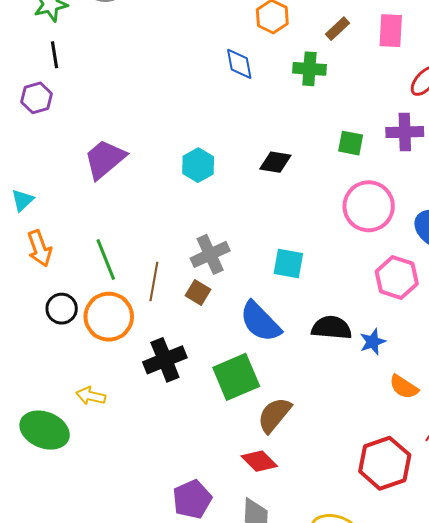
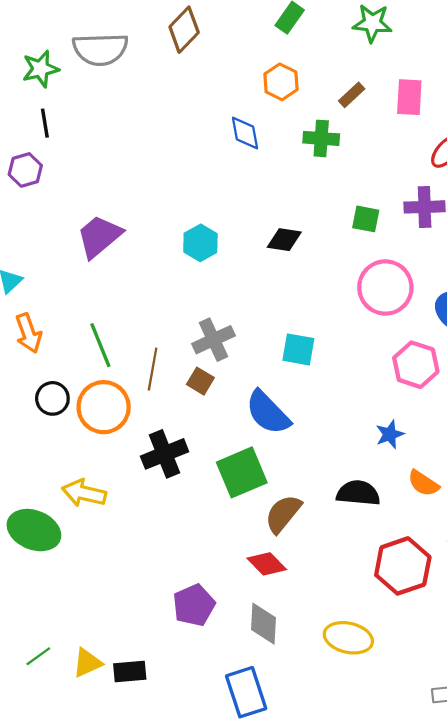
black semicircle: (332, 328) -> (358, 493), moved
yellow arrow: (91, 396) -> (84, 493), size x1.4

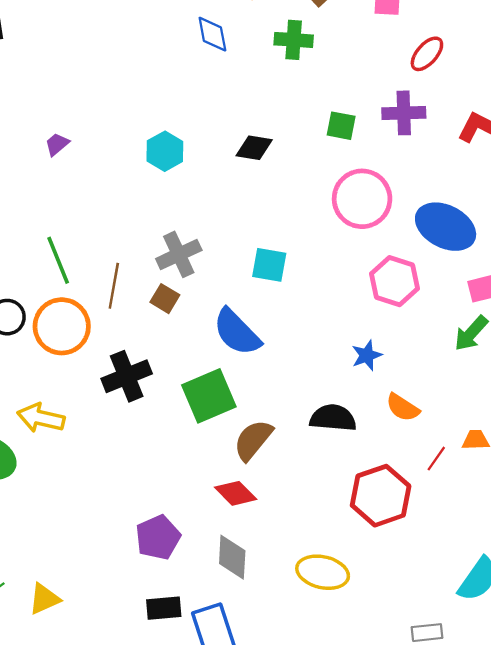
purple trapezoid: (99, 236) -> (57, 144), size x0.5
black rectangle: (130, 671) -> (164, 608), moved

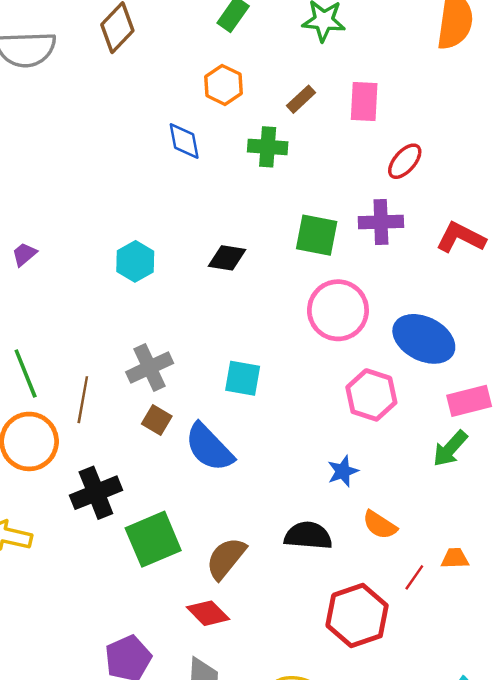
green square: (341, 126) -> (317, 235), size x1.4
brown square: (165, 299) -> (157, 420), moved
green square: (209, 396) -> (153, 539), moved

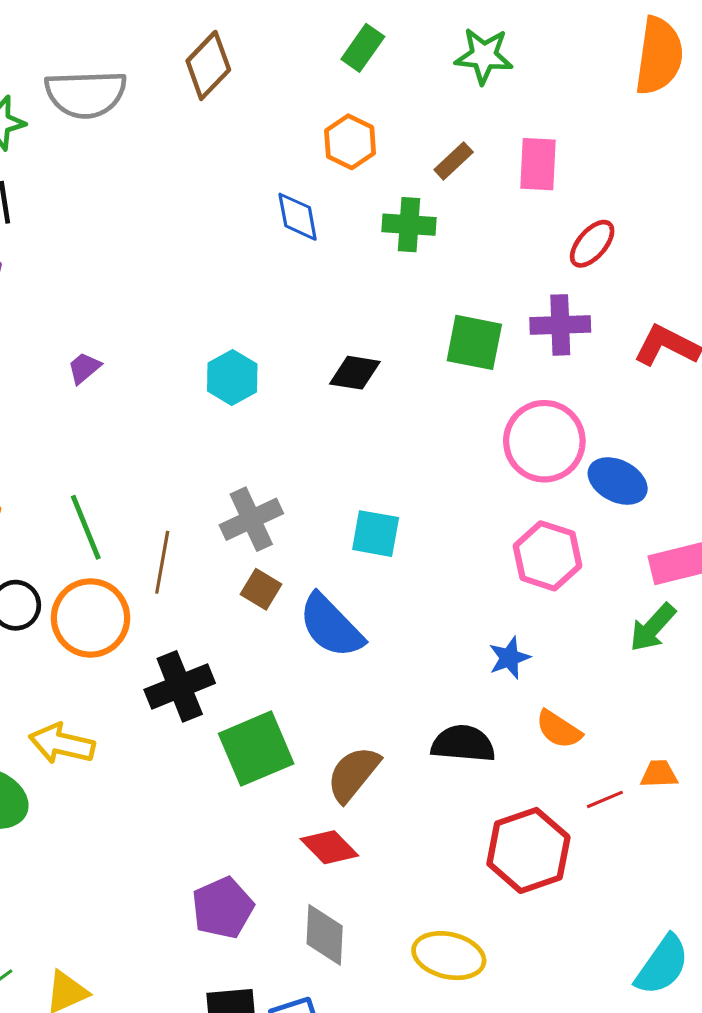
pink circle: (338, 310) -> (544, 441), moved
blue ellipse: (424, 339) -> (618, 481), size x0.7
red line: (414, 577) -> (605, 799), turned 32

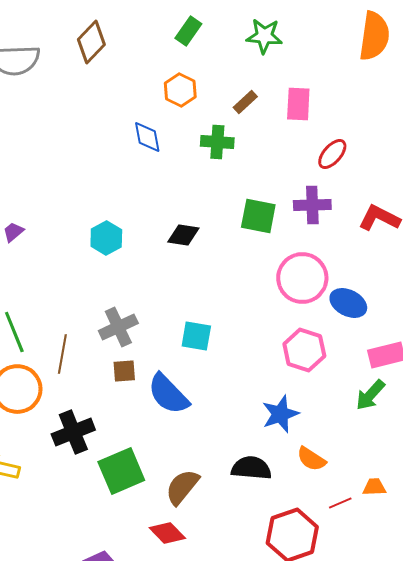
brown square: (261, 589) -> (124, 371), turned -35
blue star: (509, 658) -> (280, 414), size x1.4

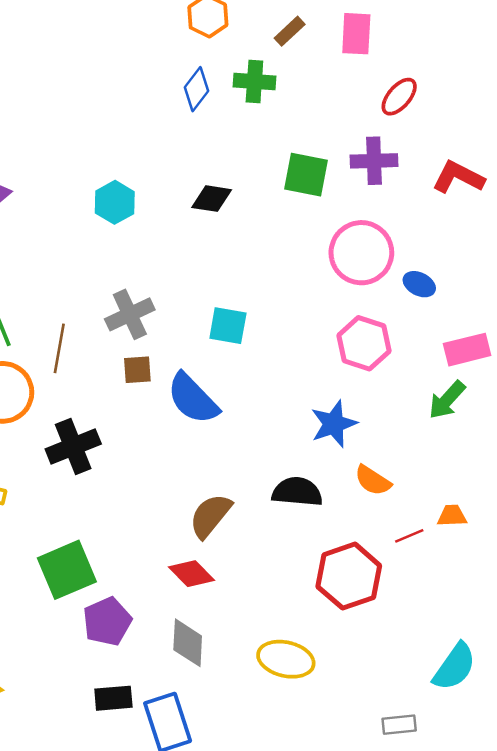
blue diamond: (147, 137) -> (197, 89), moved, turned 48
blue ellipse: (348, 303) -> (419, 284), size x0.7
green square: (121, 471) -> (67, 570), moved

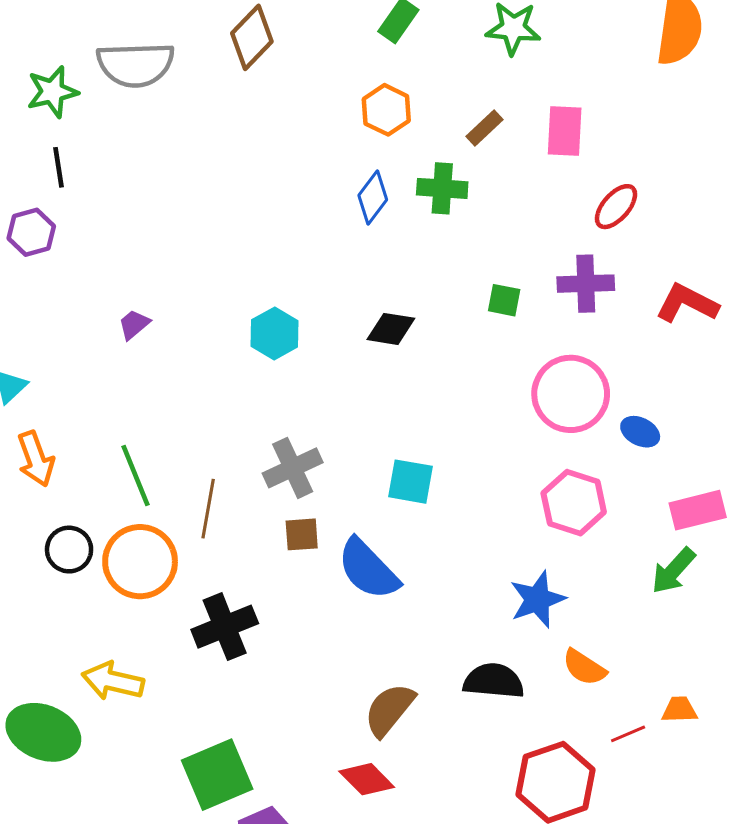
green square: (306, 175) -> (504, 300), size x0.6

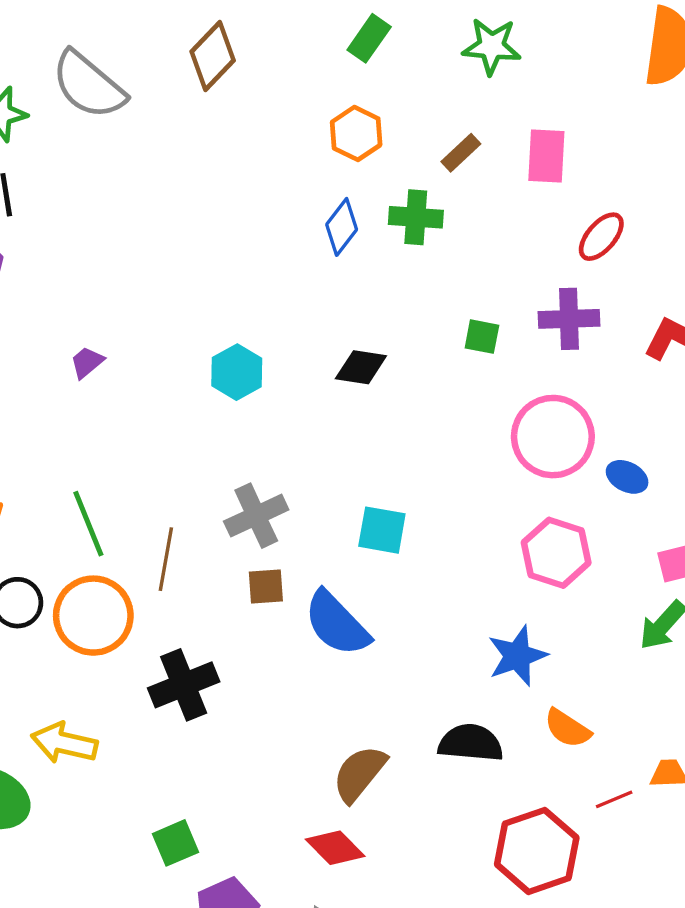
gray semicircle: (136, 65) -> (88, 85), turned 42
green square: (217, 775) -> (176, 843), size x0.6

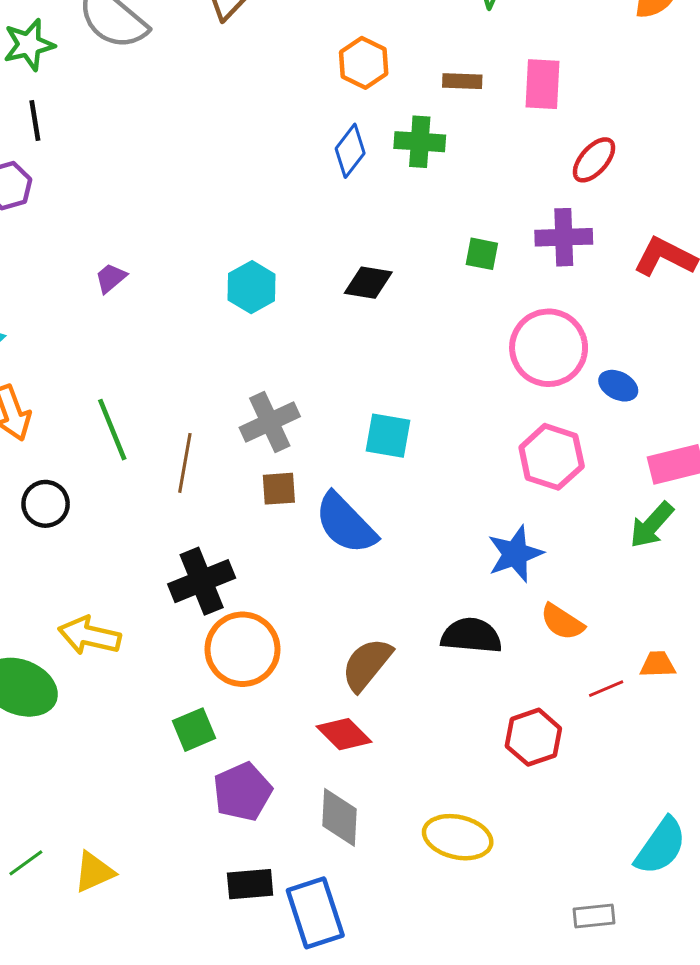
brown rectangle: (461, 153) -> (462, 81), turned 45
orange circle: (93, 616) -> (243, 649), moved
red hexagon: (537, 851) -> (533, 737), size x0.7

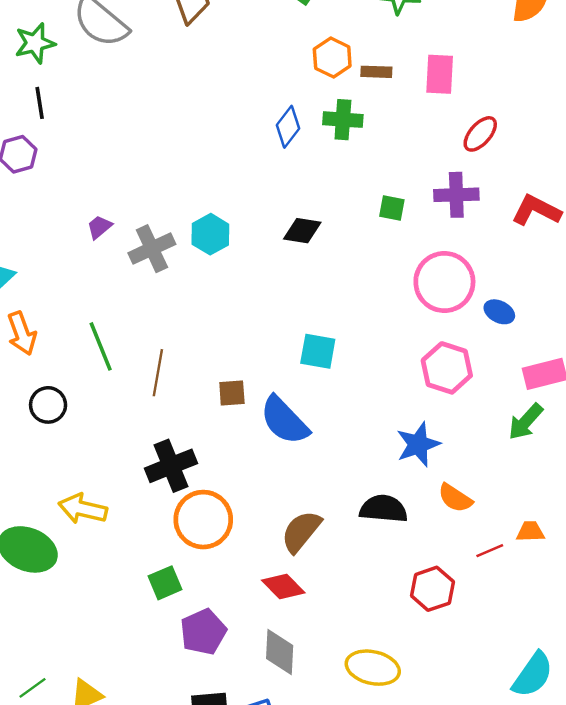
orange hexagon: (364, 63) -> (332, 58), moved
gray cross: (270, 422) -> (152, 249), moved

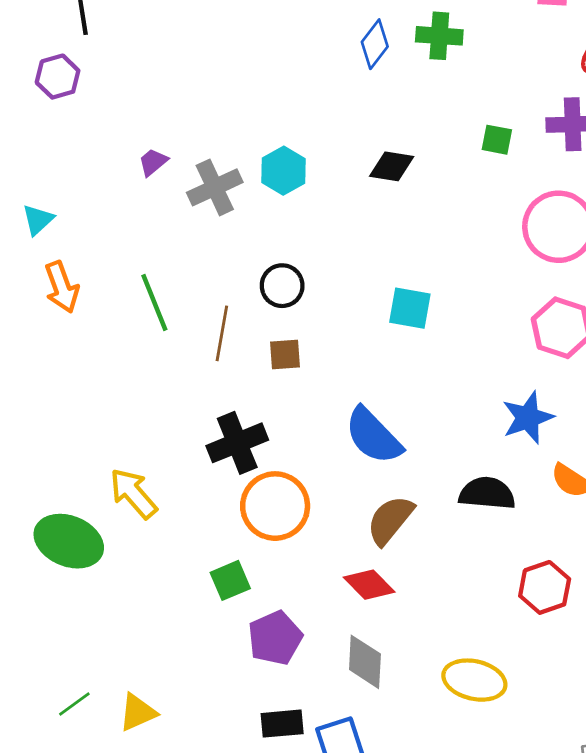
brown square: (232, 393) -> (285, 354), moved
black circle: (48, 405) -> (282, 286), moved
blue semicircle: (284, 420) -> (373, 436), moved
yellow arrow: (83, 509) -> (133, 493), turned 36

